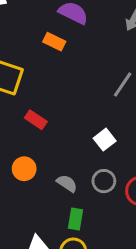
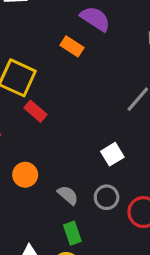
red rectangle: (36, 120) -> (36, 111), moved
green rectangle: (75, 219) -> (72, 233), turned -35

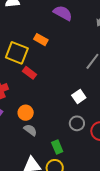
orange rectangle: (72, 46) -> (41, 40), moved
gray semicircle: (68, 195) -> (30, 130), moved

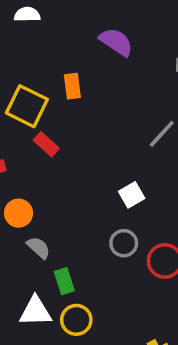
orange rectangle: (41, 40) -> (72, 86), turned 48
orange circle: (26, 113) -> (19, 213), moved
green rectangle: (57, 147) -> (64, 281), moved

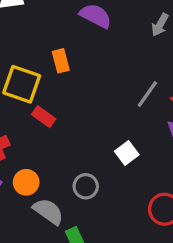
gray circle: (124, 243) -> (86, 186), moved
gray semicircle: (39, 248) -> (48, 211), size x1.4

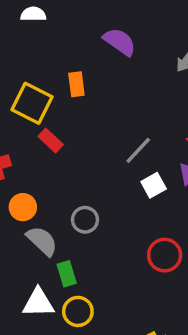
gray line: (147, 94) -> (138, 150), moved
white square: (127, 153) -> (154, 185), moved

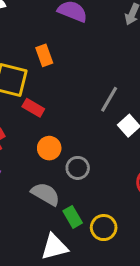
orange circle: (23, 207) -> (49, 148), moved
yellow circle: (78, 311) -> (104, 228), moved

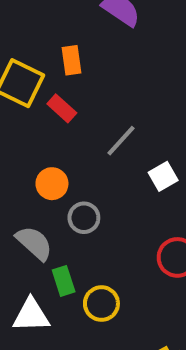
gray line: (109, 99) -> (121, 141), moved
red rectangle: (33, 108) -> (62, 108), moved

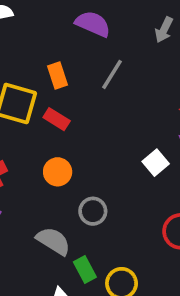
gray line: (121, 141) -> (112, 74), moved
orange circle: (52, 184) -> (58, 172), moved

